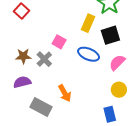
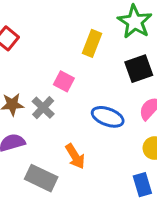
yellow rectangle: (88, 23) -> (92, 43), moved
blue ellipse: (89, 54) -> (108, 117), moved

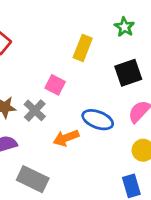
green star: (135, 22) -> (124, 27), size x0.6
orange arrow: (75, 156) -> (66, 138), moved, turned 100

